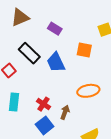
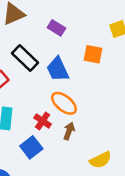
orange ellipse: (88, 91) -> (64, 103), moved, turned 50
blue square: (45, 125) -> (31, 147), moved

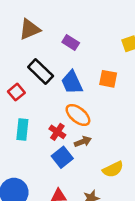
orange square: (93, 54) -> (108, 79), moved
brown arrow: (69, 131) -> (83, 142), turned 49
blue square: (31, 147) -> (62, 157), moved

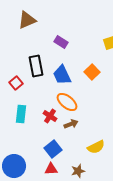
brown triangle: (30, 29) -> (27, 20), moved
black rectangle: (41, 72) -> (36, 66), turned 35
orange square: (108, 79) -> (92, 72), turned 35
blue square: (62, 157) -> (53, 149), moved

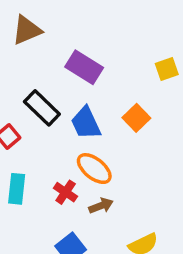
purple rectangle: (61, 42) -> (84, 67), size x1.5
black rectangle: (36, 66) -> (42, 108), turned -35

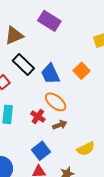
brown triangle: (27, 30) -> (14, 35), moved
purple rectangle: (84, 67) -> (49, 21), moved

